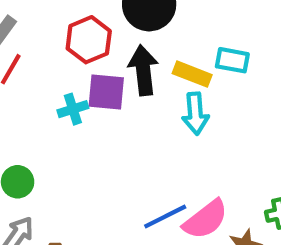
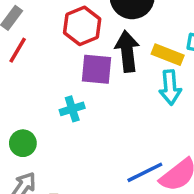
cyan cross: (73, 109) -> (72, 109), moved

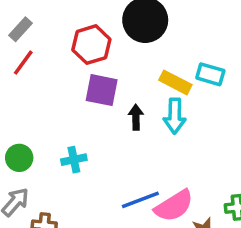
black arrow: (127, 51) -> (136, 117), moved, size x0.6
cyan cross: (72, 109) -> (74, 160), moved

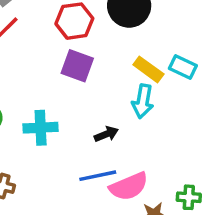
black arrow: (136, 117) -> (106, 134), moved, turned 60
cyan cross: (74, 160) -> (41, 128), size x1.4

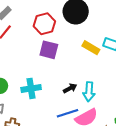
cyan arrow: (143, 101) -> (89, 92), moved

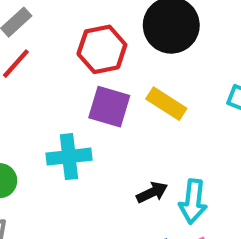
yellow rectangle: (91, 48) -> (166, 104), moved
cyan cross: (31, 88) -> (69, 157), moved

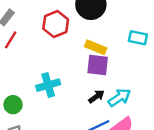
purple square: (109, 107) -> (98, 65), moved
cyan arrow: (193, 202) -> (119, 98), turned -120

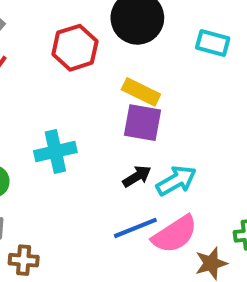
cyan rectangle: (138, 38) -> (213, 43), moved

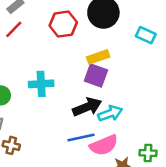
yellow rectangle: (141, 92) -> (98, 57), turned -55
black arrow: (137, 176) -> (87, 107), size x1.6

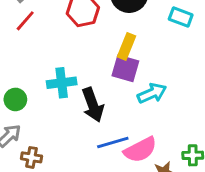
yellow rectangle: (98, 57) -> (126, 46), turned -45
black arrow: (87, 107) -> (93, 105), moved, turned 96
cyan arrow: (110, 113) -> (152, 93), moved

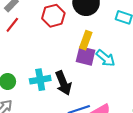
cyan cross: (62, 83) -> (40, 80), moved
cyan arrow: (152, 93) -> (106, 58), moved, turned 66

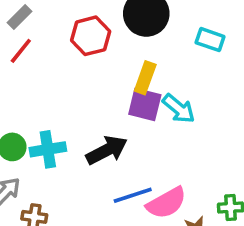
cyan cross: (40, 80) -> (48, 149), moved
black arrow: (63, 83) -> (107, 150), turned -95

